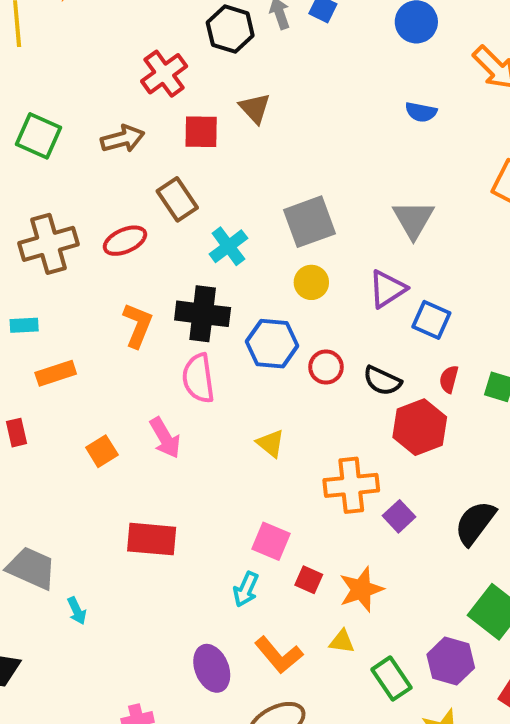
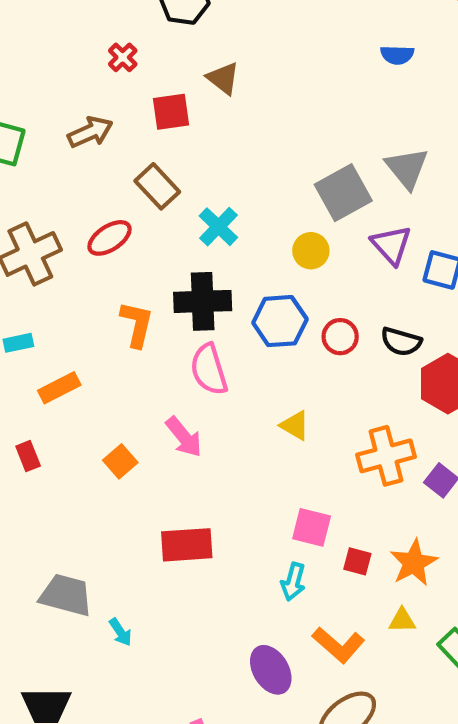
red cross: (164, 74) -> (123, 57), size x0.6
gray square: (310, 222) -> (343, 193), moved
purple triangle: (387, 289) -> (391, 245), turned -30

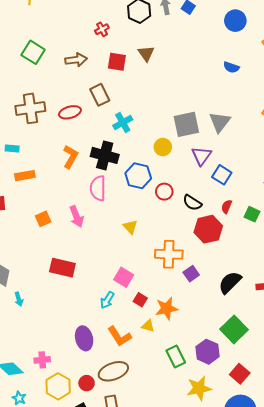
yellow triangle: (402, 620) -> (148, 326), moved

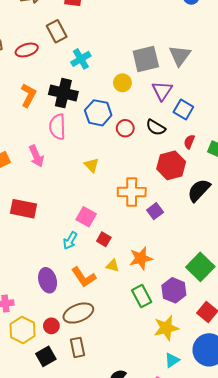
black semicircle: (192, 203) -> (156, 127), moved
black semicircle: (230, 282) -> (199, 190), moved
orange star: (167, 308) -> (141, 258), moved

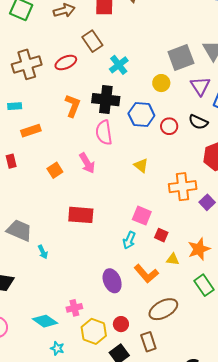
brown ellipse: (78, 313) -> (163, 309), moved

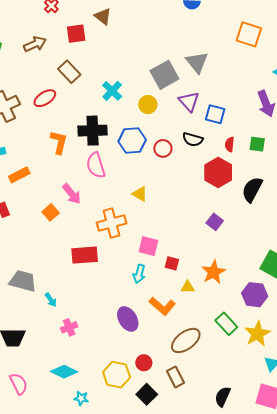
cyan cross: (119, 65) -> (112, 91), moved
pink arrow: (87, 163) -> (72, 194), moved
orange cross: (183, 187) -> (112, 223), moved
green rectangle: (204, 285) -> (226, 324), moved
pink cross: (74, 308) -> (69, 327), moved

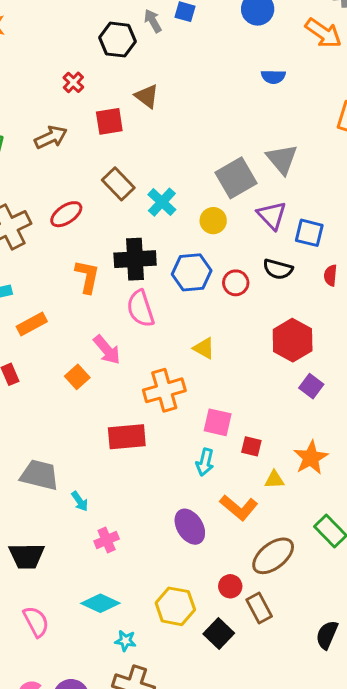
brown rectangle: (69, 72) -> (118, 184), moved
red hexagon: (218, 172) -> (293, 340), moved
red circle: (144, 363) -> (230, 586), moved

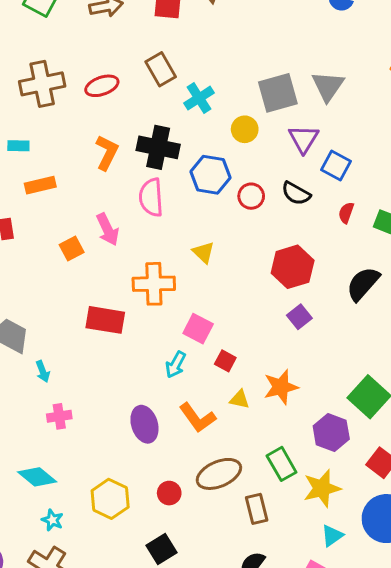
brown rectangle: (259, 608) -> (257, 509), moved
black square: (219, 634) -> (161, 549), moved

